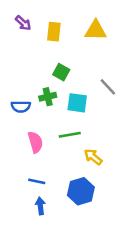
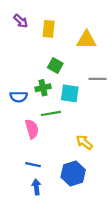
yellow triangle: (96, 30) -> (86, 40), moved
gray line: (108, 87) -> (98, 79), turned -48
green line: (70, 135) -> (51, 113), moved

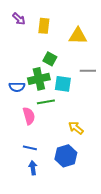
green cross: (43, 88) -> (39, 79), size x1.5

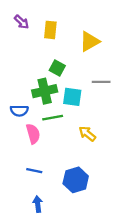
yellow triangle: (78, 36) -> (90, 42), turned -30
blue semicircle: (17, 87) -> (19, 111), moved
yellow arrow: (76, 128) -> (87, 134), moved
blue arrow: (33, 168) -> (38, 204), moved

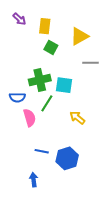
green square: (57, 68) -> (51, 47), moved
gray line: (101, 82) -> (91, 63), moved
green line: (53, 118) -> (47, 103), turned -48
blue line: (34, 171) -> (42, 151), moved

